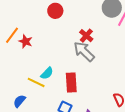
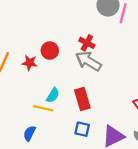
red circle: (55, 11) -> (50, 51), moved
red star: (26, 41) -> (30, 63), moved

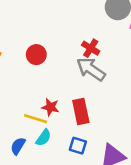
red circle: (50, 51) -> (36, 55), moved
red star: (30, 63) -> (50, 107), moved
cyan semicircle: (53, 95) -> (43, 138), moved

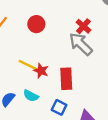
yellow line: (36, 119) -> (28, 65), moved
cyan semicircle: (43, 138) -> (31, 96), turned 72

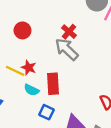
red star: (41, 71) -> (29, 68), moved
cyan semicircle: (31, 96) -> (31, 90), moved

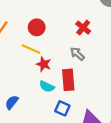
gray arrow: (67, 49) -> (77, 54), moved, size x0.6
yellow line: (15, 71) -> (31, 49), moved

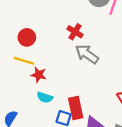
gray arrow: (77, 54) -> (87, 54), moved, size x1.5
red rectangle: (68, 80) -> (76, 108), moved

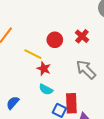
red circle: (27, 37) -> (55, 40), moved
gray arrow: (87, 54) -> (86, 70), moved

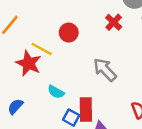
red cross: (82, 36) -> (114, 22), moved
red star: (44, 69) -> (29, 63), moved, size x1.5

